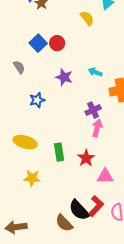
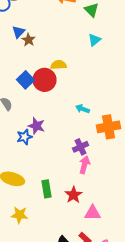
yellow semicircle: (87, 18) -> (58, 65), moved, turned -56
red circle: (57, 43) -> (44, 80), size x1.5
purple star: (64, 77) -> (36, 126), moved

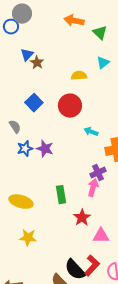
yellow semicircle: (58, 65) -> (79, 76), moved
red circle: (44, 80) -> (70, 106), moved
blue star: (24, 137) -> (25, 149), moved
purple cross: (80, 147) -> (98, 173), moved
green rectangle: (46, 189) -> (61, 195), moved

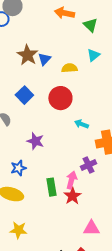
blue triangle: (27, 55) -> (44, 59), moved
brown star: (37, 63) -> (27, 55), size x1.5
blue star: (25, 149) -> (18, 168), moved
pink arrow: (93, 188) -> (71, 180), moved
red star: (82, 218) -> (72, 196), moved

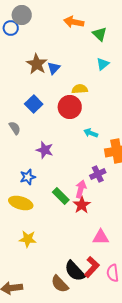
yellow semicircle: (69, 68) -> (80, 89), moved
green rectangle: (51, 187) -> (61, 196), turned -36

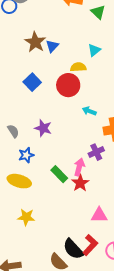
cyan triangle: (103, 64) -> (94, 50), moved
gray semicircle: (15, 128) -> (13, 131), moved

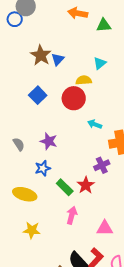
green triangle: (98, 12) -> (104, 25), turned -49
blue star: (26, 155) -> (43, 168), moved
pink arrow: (79, 167) -> (72, 215), moved
red star: (80, 183) -> (86, 185), moved

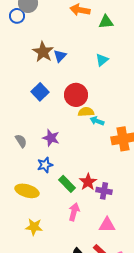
yellow semicircle: (84, 80) -> (86, 112), moved
purple cross: (102, 165) -> (104, 191), moved, turned 35

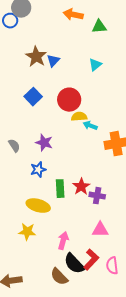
green rectangle: (67, 184) -> (60, 189), turned 42
yellow ellipse: (27, 191) -> (38, 206), moved
pink arrow: (74, 212) -> (63, 241), moved

